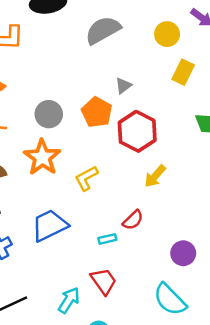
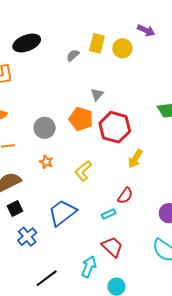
gray semicircle: (103, 30) -> (73, 55), size x0.5
yellow rectangle: (183, 72) -> (97, 43), moved
orange star: (42, 157) -> (46, 162), size x0.5

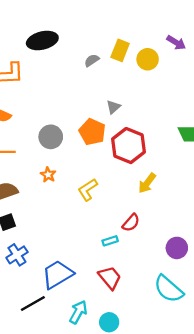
blue trapezoid: (62, 213) -> (57, 274), moved
cyan arrow: (89, 267) -> (78, 312), moved

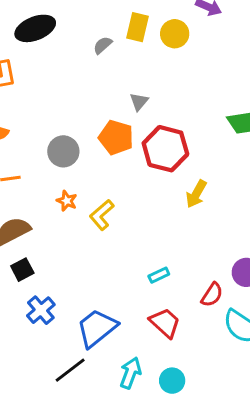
yellow L-shape: (88, 190) -> (102, 215), moved
red semicircle: (131, 223) -> (212, 295), moved

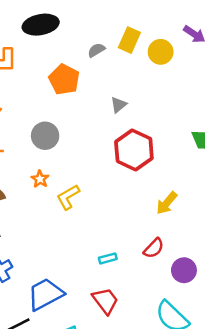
orange pentagon: (116, 137) -> (64, 79), moved
yellow arrow: (196, 194) -> (167, 203), moved
red semicircle: (212, 295) -> (154, 248), moved

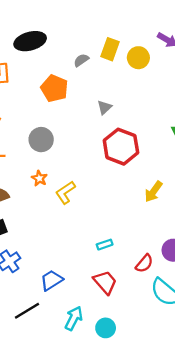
red semicircle: (154, 248) -> (144, 263), moved
blue trapezoid: (45, 294) -> (51, 280), size x0.7

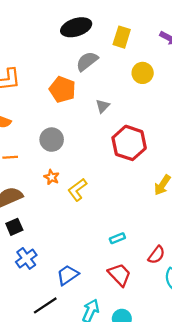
black ellipse: (30, 41) -> (76, 27), moved
yellow rectangle: (110, 49) -> (122, 37), moved
yellow circle: (138, 58) -> (143, 73), moved
gray semicircle: (81, 60) -> (87, 61), size x1.5
gray triangle: (104, 107) -> (103, 106), moved

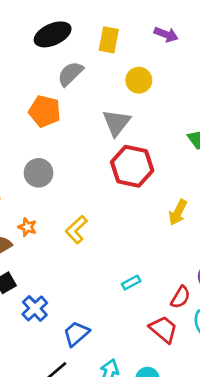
gray triangle: (103, 106) -> (116, 123), moved, size x1.6
orange star: (52, 177) -> (27, 227), moved
blue cross: (26, 258) -> (35, 308), moved
red trapezoid: (119, 275) -> (163, 329), moved

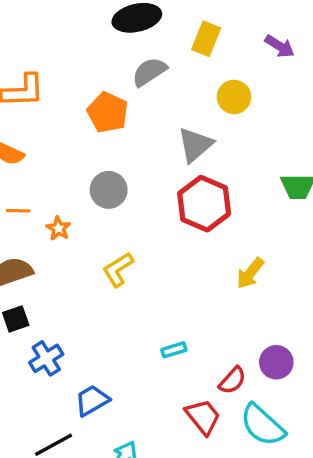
gray circle: (39, 173) -> (109, 190), moved
orange star: (27, 227) -> (58, 228), moved

